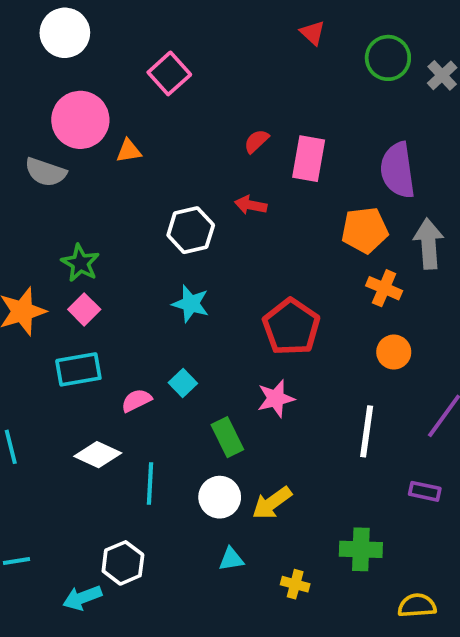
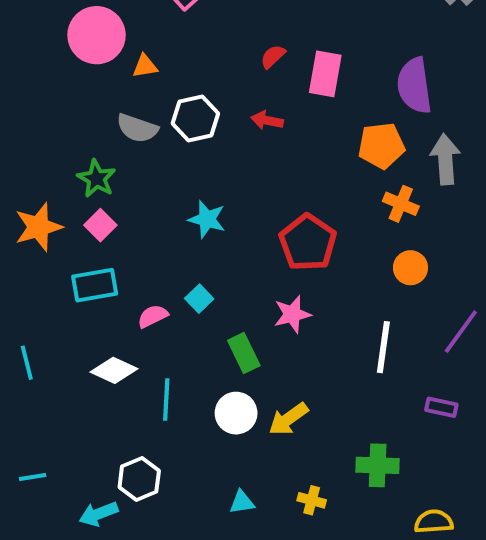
gray semicircle: (46, 172) -> (137, 128), moved
white hexagon: (191, 230) -> (195, 118), moved
cyan triangle: (231, 559) -> (242, 502), moved

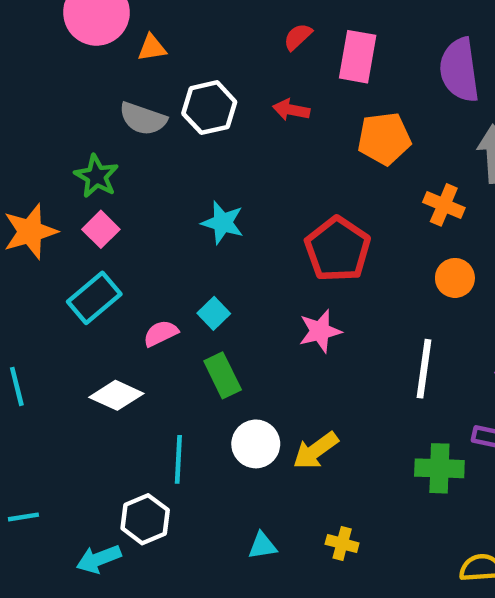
orange pentagon: (381, 146) -> (384, 139), moved
cyan rectangle: (95, 285) -> (94, 298), turned -30
green rectangle: (244, 353) -> (223, 375), moved
cyan line: (166, 399) -> (178, 459), moved
green cross: (378, 465) -> (439, 468), moved

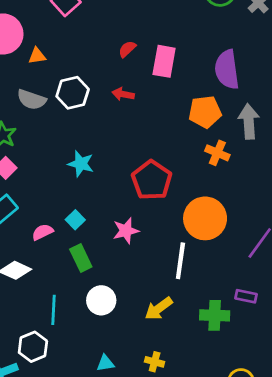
orange pentagon: (384, 139) -> (205, 112), moved
orange circle: (455, 278) -> (205, 218), moved, size x1.8
pink star: (320, 331) -> (126, 231), moved
white line: (424, 369) -> (180, 261), moved
yellow arrow: (316, 451) -> (159, 309), moved

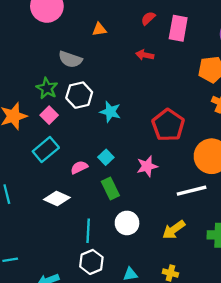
orange triangle: (37, 56) -> (99, 29), moved
white hexagon: (73, 93) -> (79, 95), moved
white line: (180, 261) -> (192, 191), turned 68
white hexagon: (33, 347) -> (91, 262), moved

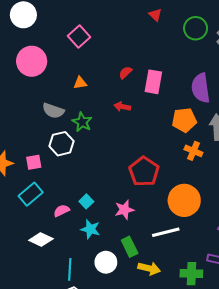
green star: (47, 88) -> (82, 122), moved
cyan star: (110, 112) -> (90, 229), moved
pink square: (49, 115) -> (34, 162), turned 35
green rectangle: (110, 188) -> (130, 247), moved
yellow arrow: (174, 230) -> (149, 268), turned -130

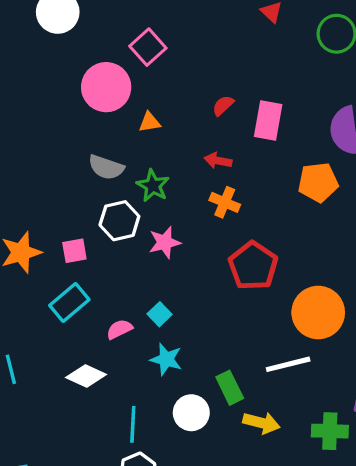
pink circle: (32, 61) -> (106, 87), moved
orange cross: (193, 151) -> (225, 202), moved
pink star: (124, 210) -> (165, 242), moved

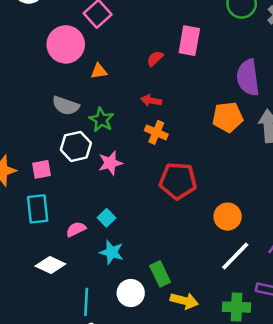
pink rectangle: (268, 121) -> (189, 41), moved
red pentagon: (253, 266) -> (178, 181), turned -30
cyan rectangle: (69, 303) -> (38, 209), turned -56
orange circle: (318, 313) -> (228, 217), size x0.7
white line: (288, 364) -> (235, 256), moved, turned -32

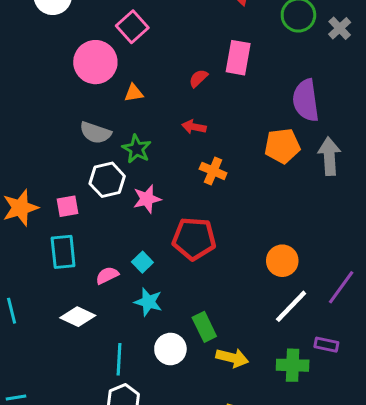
orange cross: (156, 132) -> (213, 171), moved
red pentagon: (178, 181) -> (194, 239), moved

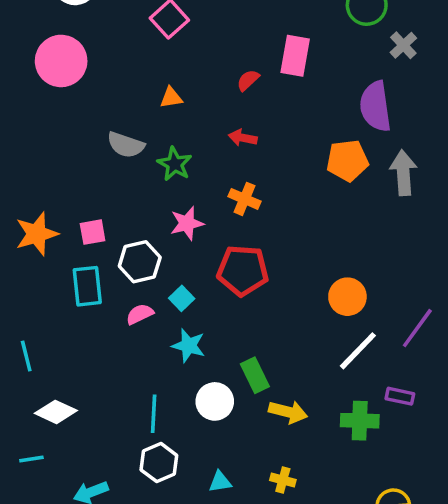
gray cross: (340, 28) -> (403, 45), moved
pink circle: (95, 62) -> (61, 61), moved
orange cross: (213, 171) -> (244, 199), moved
white hexagon: (107, 180) -> (140, 262), moved
white diamond: (78, 317) -> (56, 412), moved

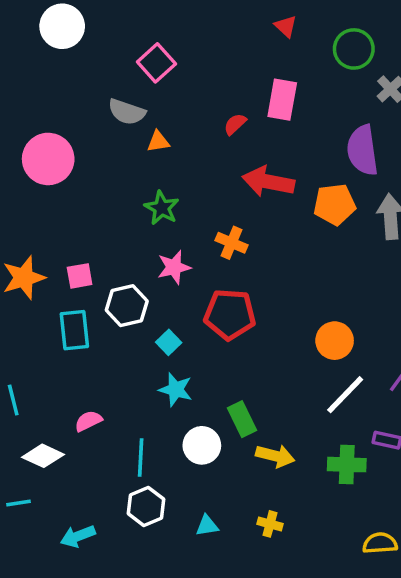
pink circle: (61, 61) -> (48, 159), moved
red arrow: (243, 138) -> (268, 182), moved, size x1.8
gray semicircle: (126, 145) -> (127, 112), moved
pink semicircle: (140, 314) -> (88, 421), moved

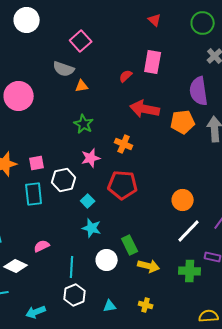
green circle: (354, 49) -> (203, 23), moved

